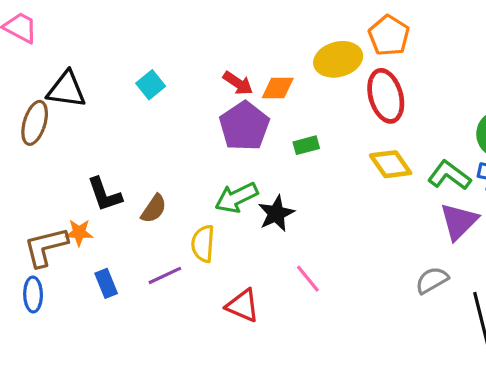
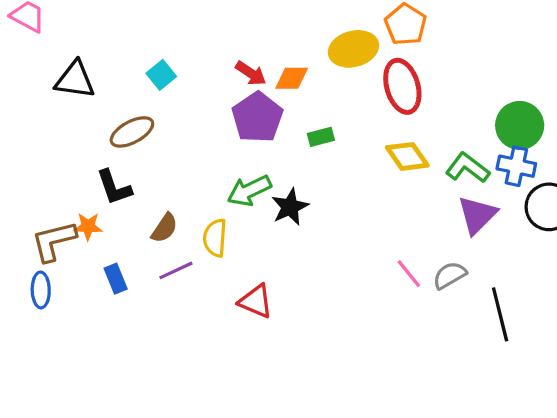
brown ellipse: (35, 123) -> (132, 132), moved, turned 45
brown semicircle: (154, 209) -> (165, 228), moved
pink line: (308, 279) -> (409, 274), moved

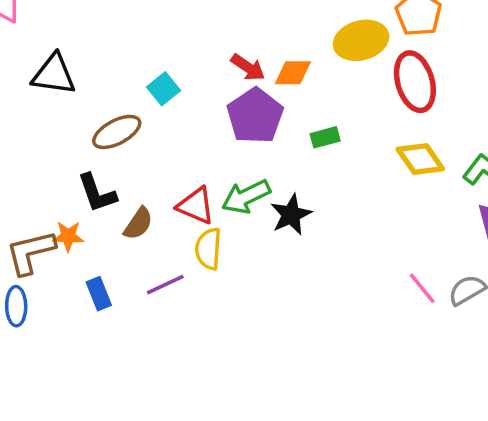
cyan square: (161, 75) -> (163, 89), moved
brown semicircle: (165, 228) -> (138, 224), moved
red triangle: (256, 301) -> (196, 206), moved

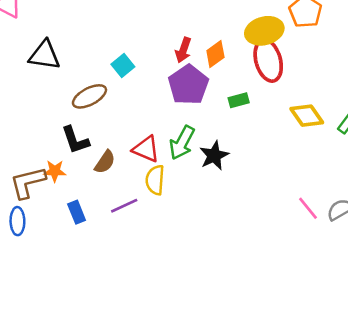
red arrow: (248, 67) -> (183, 50), turned 75
orange diamond: (293, 73) -> (215, 54), turned -36
red ellipse: (415, 82) -> (268, 60), moved
green arrow: (246, 197) -> (182, 143), turned -36

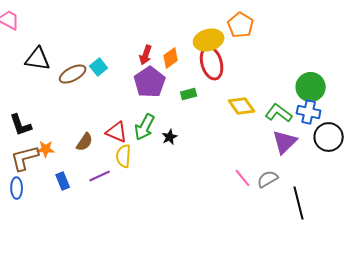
brown ellipse: (89, 96) -> (73, 74), moved
black L-shape: (75, 140) -> (21, 125), moved
black star: (214, 156) -> (170, 137), size x0.7

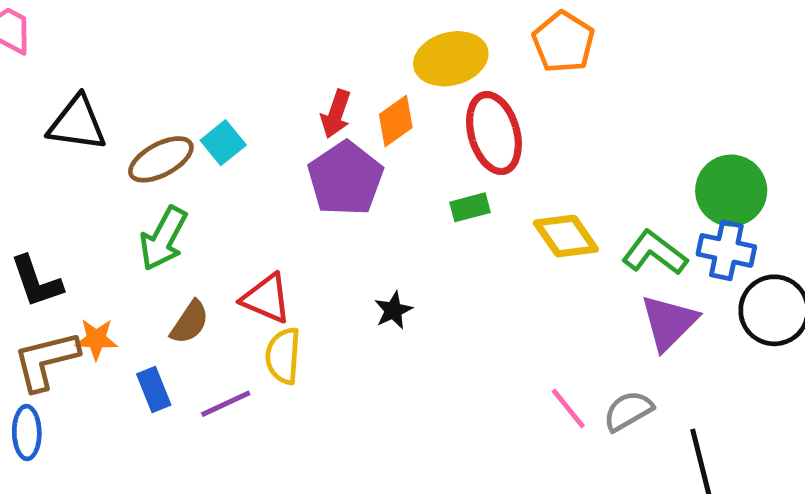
yellow ellipse: (209, 40) -> (451, 59), moved
green rectangle: (189, 94) -> (470, 207), moved
green arrow: (145, 127) -> (163, 238), moved
blue rectangle: (63, 181) -> (154, 389), moved

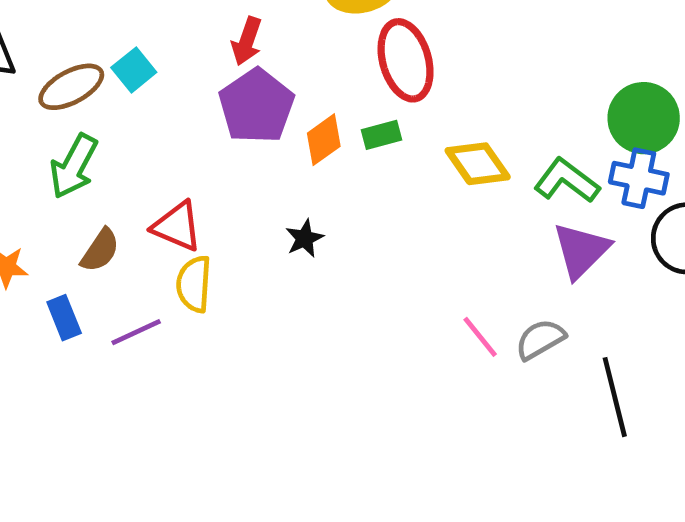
orange diamond: (396, 121) -> (324, 140), moved

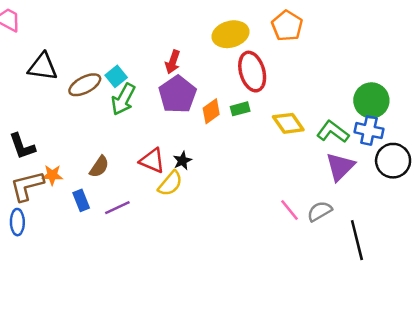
green arrow: (74, 166) -> (123, 99), moved
red triangle: (177, 226) -> (152, 161), moved
black star: (305, 238) -> (182, 161), moved
yellow semicircle: (194, 284) -> (170, 184), moved, turned -144

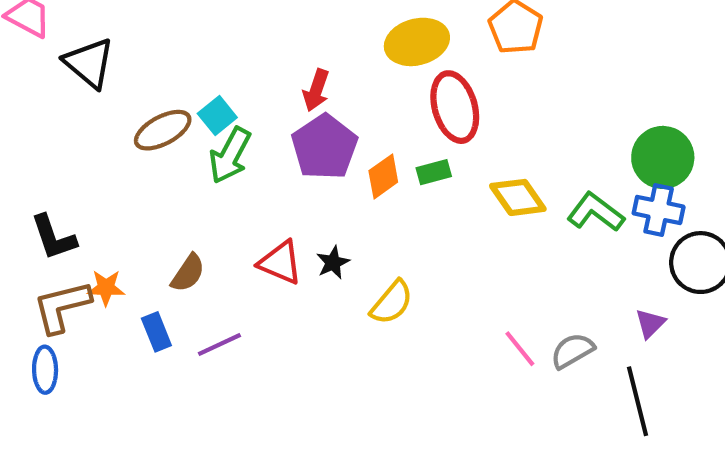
black triangle: (43, 67) -> (89, 63), moved, turned 32
purple triangle: (340, 167) -> (650, 323), moved, size x0.6
yellow semicircle: (170, 184) -> (392, 302), moved

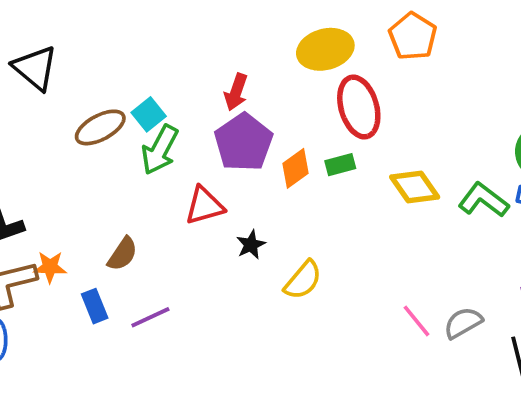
red triangle: (280, 263) -> (204, 206), moved, turned -39

